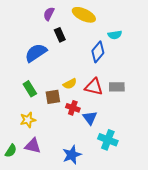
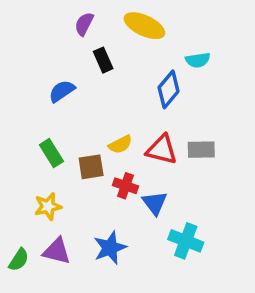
blue semicircle: (36, 53) -> (62, 91), size x0.7
blue star: (72, 155) -> (110, 248), moved

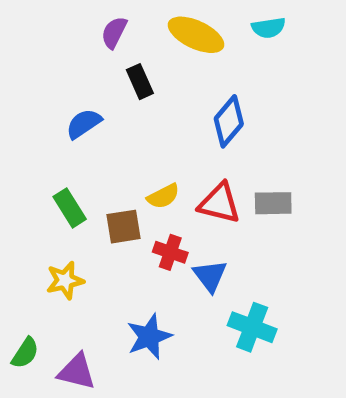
cyan semicircle: (198, 60) -> (269, 28), moved
purple triangle: (57, 251) -> (77, 372), moved

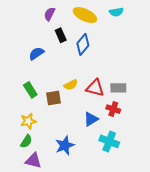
blue diamond: (229, 121) -> (83, 44), moved
red cross: (170, 252) -> (113, 109), moved
blue triangle: (210, 276) -> (91, 119), turned 35
green semicircle: (25, 353) -> (26, 141), moved

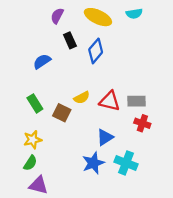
brown square: (54, 98) -> (62, 113), turned 35
red cross: (113, 109) -> (142, 123), moved
blue star: (65, 145) -> (93, 163), moved

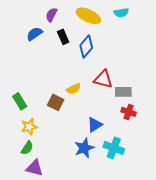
blue semicircle: (42, 61) -> (34, 34), moved
red triangle: (110, 101) -> (103, 79), moved
green rectangle: (35, 103) -> (20, 101), moved

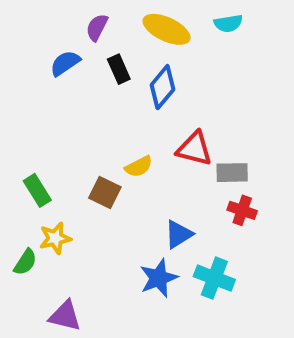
green semicircle: (27, 148) -> (25, 262), moved

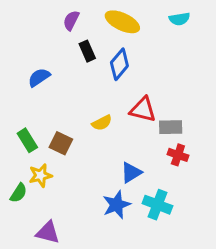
cyan semicircle: (228, 23) -> (179, 19), moved
blue semicircle: (65, 63) -> (39, 77), moved
brown square: (105, 192) -> (61, 143), moved

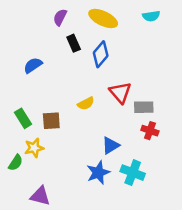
red triangle: (143, 110) -> (120, 92), turned 35
brown square: (61, 143) -> (51, 121), turned -30

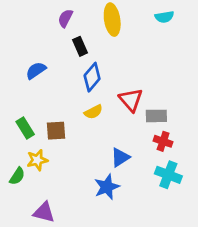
yellow ellipse: (103, 18) -> (112, 20), turned 56
blue diamond: (101, 54) -> (92, 77), moved
cyan cross: (133, 173) -> (168, 175), moved

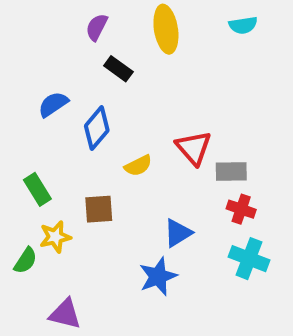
black rectangle: (80, 46) -> (118, 69), turned -30
blue diamond: (92, 77) -> (97, 128), moved
brown square: (56, 131) -> (99, 209), moved

